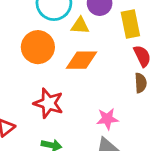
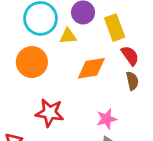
orange diamond: (81, 60) -> (91, 68), moved

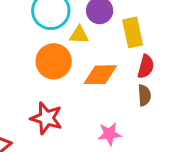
red semicircle: (130, 56) -> (146, 66), turned 42
orange circle: (32, 62) -> (54, 61), moved

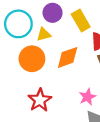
red star: (46, 118) -> (40, 100), turned -30

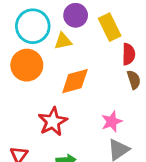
orange diamond: (68, 57) -> (75, 81), moved
orange circle: (32, 59) -> (27, 65), moved

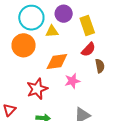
red semicircle: (129, 54) -> (88, 49), moved, turned 35
pink star: (112, 122) -> (72, 81), moved

